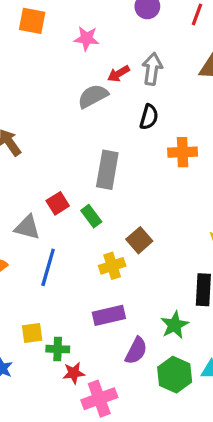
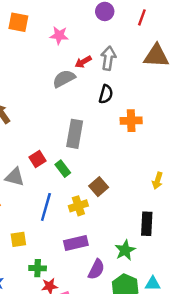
blue line: (48, 267) -> (46, 207), moved
yellow square: (32, 333) -> (18, 239), moved

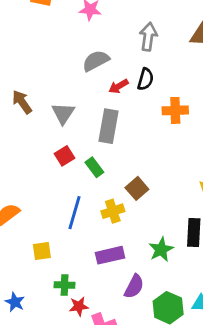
red arrow: (83, 62) -> (118, 86), moved
gray triangle: (15, 177) -> (63, 113), moved, turned 48
green star: (125, 250) -> (161, 250), moved

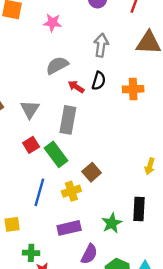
red arrow: (118, 86) -> (76, 87), turned 63
orange cross: (175, 110) -> (133, 89), moved
green rectangle: (94, 167) -> (56, 154), size x1.5

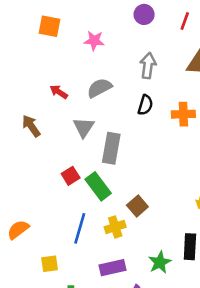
red arrow: (76, 87) -> (59, 92), moved
gray triangle: (30, 109) -> (84, 127), moved

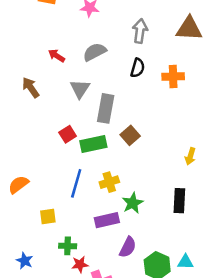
green rectangle: (98, 186) -> (93, 144), turned -65
brown square: (137, 206) -> (130, 135), moved
green star: (160, 262) -> (133, 203), moved

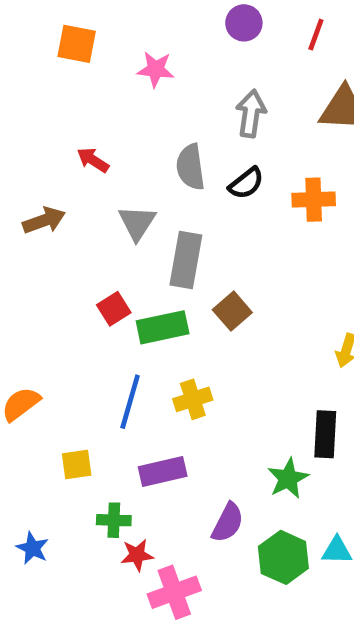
gray semicircle: (95, 52) -> (190, 167), moved, turned -70
black semicircle: (138, 68) -> (246, 183), turned 36
brown arrow: (31, 88) -> (44, 220), turned 105
green star: (133, 203) -> (288, 478), moved
purple rectangle: (107, 220) -> (163, 471), moved

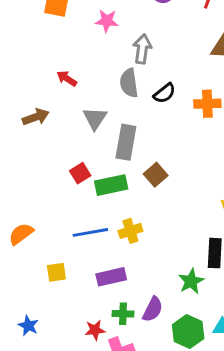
gray arrow: (251, 114) -> (142, 49), moved
blue line: (130, 402) -> (90, 232), turned 64
green cross: (114, 520) -> (123, 314), moved

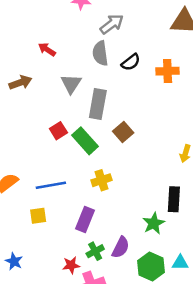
gray arrow: (142, 49) -> (112, 24), turned 45
green rectangle: (111, 185) -> (85, 141), turned 60
blue line: (90, 232) -> (51, 185), moved
purple rectangle: (111, 277) -> (85, 220), turned -55
green cross: (123, 314) -> (95, 251), turned -30

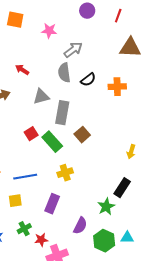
gray triangle: (71, 84) -> (41, 97), turned 42
black rectangle: (174, 199) -> (122, 188), turned 30
green cross: (95, 251) -> (24, 229), moved

